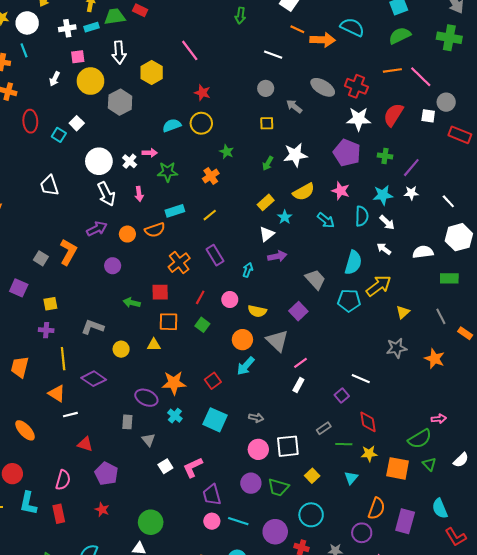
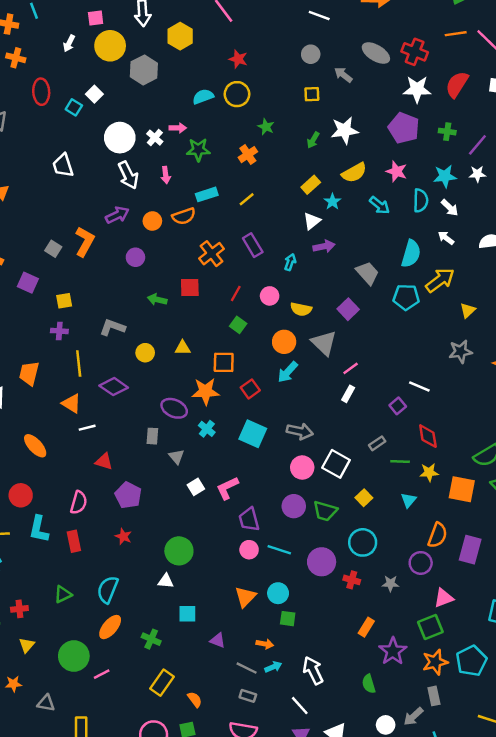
orange square: (169, 322) -> (224, 362), moved
gray arrow: (256, 418) -> (300, 431), size x1.5
white square: (288, 446) -> (336, 464), turned 35

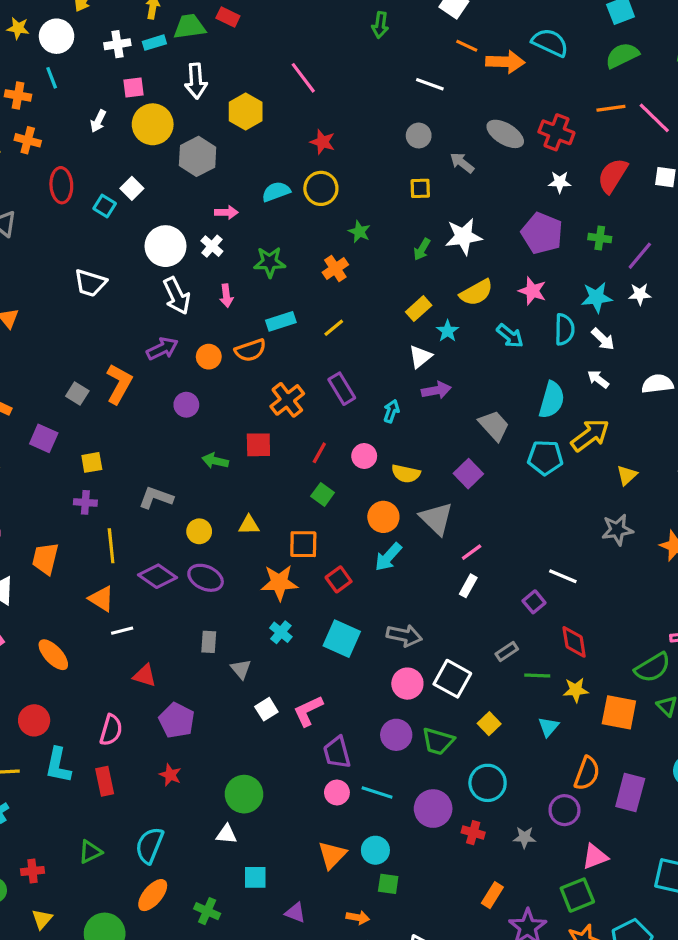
white star: (417, 89) -> (560, 182), size x0.6
pink arrow: (178, 128) -> (226, 212), moved
white trapezoid: (63, 165) -> (90, 283), turned -55
purple ellipse: (174, 408) -> (206, 578), moved

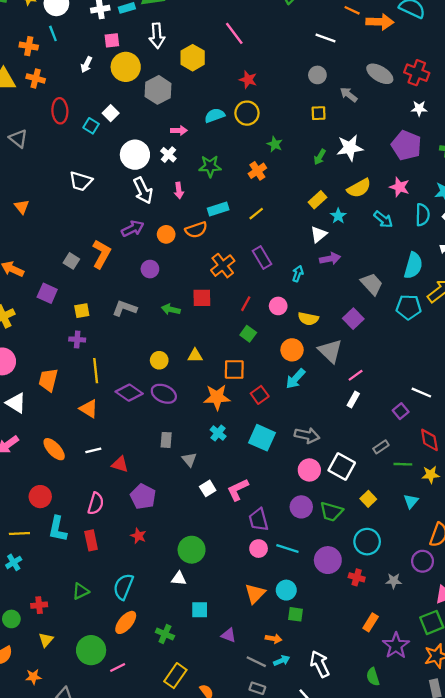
gray L-shape: (156, 498) -> (125, 308), moved
white line: (122, 631) -> (93, 450), moved

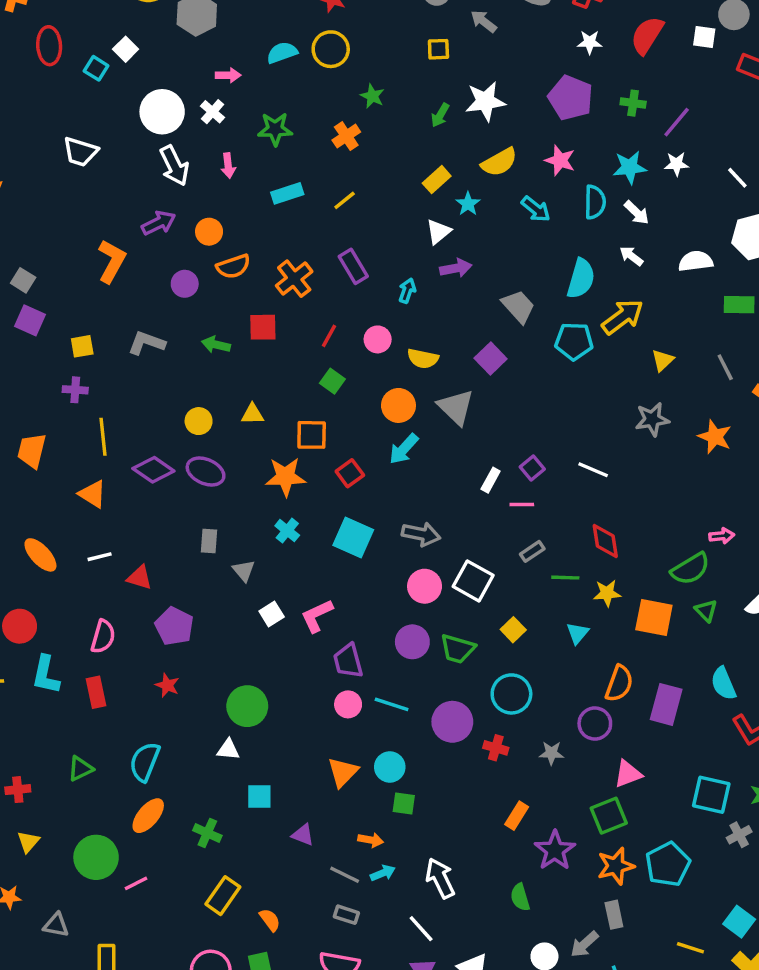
orange semicircle: (196, 230) -> (233, 266), moved
gray square: (71, 261) -> (23, 280), moved
pink line: (356, 375) -> (522, 505), moved, turned 35
purple square: (401, 411) -> (532, 468), moved

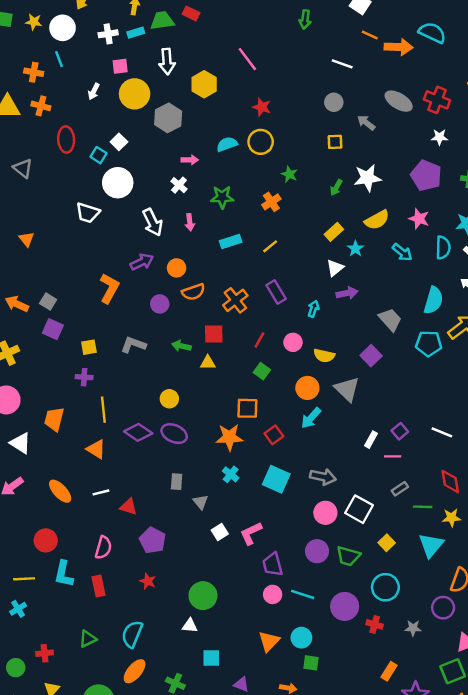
white circle: (162, 112) -> (118, 183), moved
yellow triangle: (252, 414) -> (208, 363), moved
cyan triangle: (577, 633) -> (431, 545), size x1.6

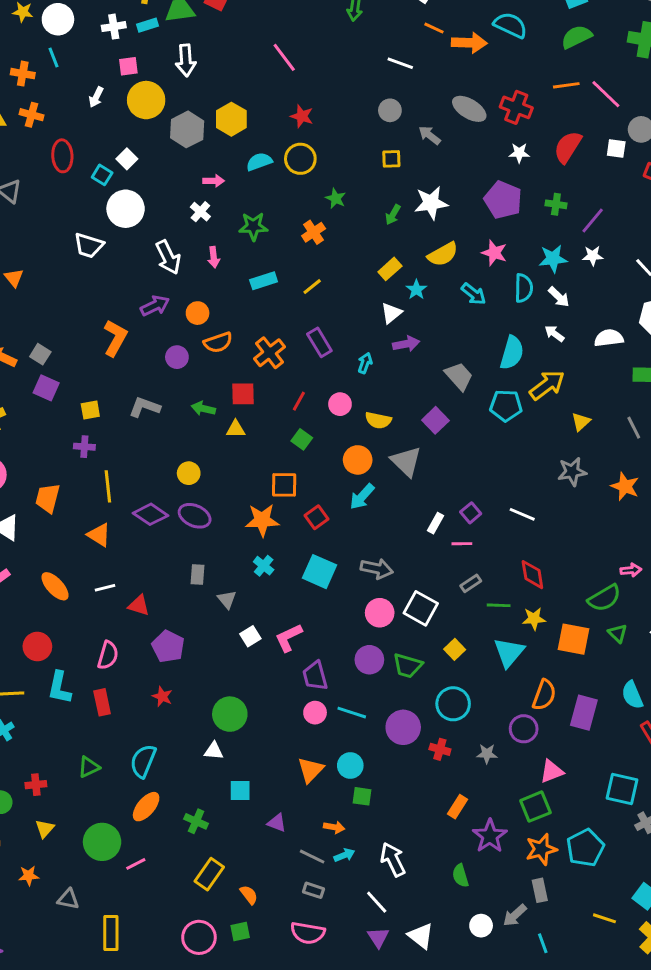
yellow hexagon: (204, 84) -> (231, 119), moved

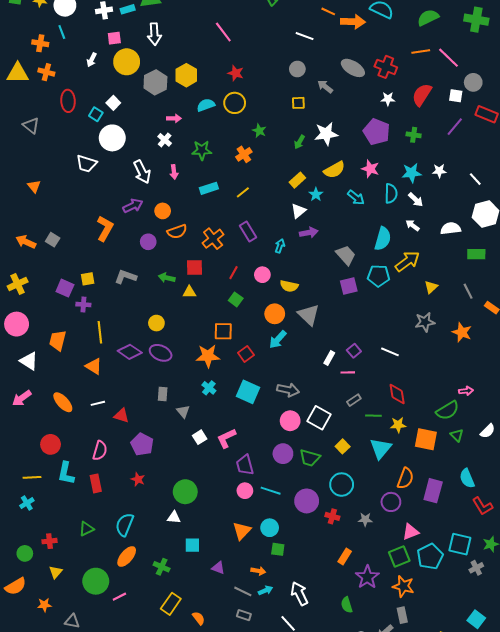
purple line: (593, 220) -> (455, 127), moved
purple square: (46, 388) -> (65, 288), moved
purple square: (435, 420) -> (349, 286), moved, turned 30
cyan pentagon: (585, 848) -> (430, 557), moved
orange star: (541, 849) -> (403, 586), turned 30

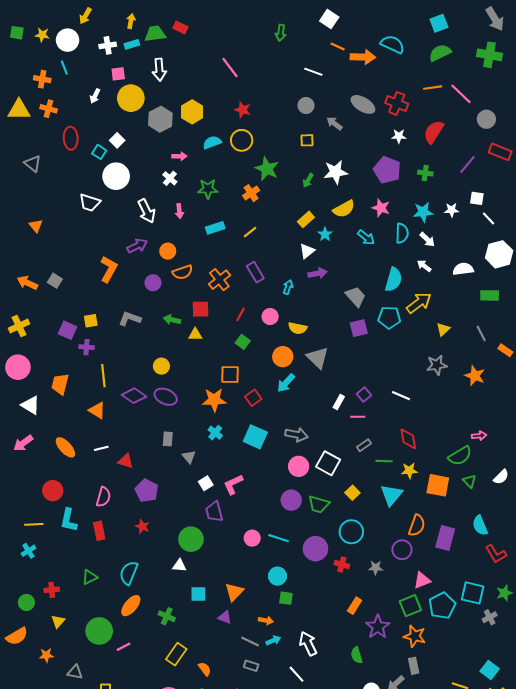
white square: (456, 96) -> (477, 198), moved
green star: (259, 131) -> (267, 169), size x1.6
purple trapezoid: (245, 465) -> (214, 512), moved
orange triangle: (242, 531) -> (234, 592), moved

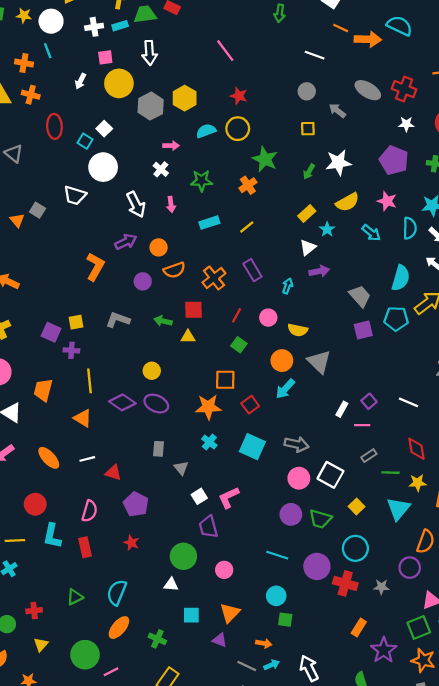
gray square: (55, 281) -> (37, 210), moved
pink circle: (252, 538) -> (224, 570), moved
red cross: (342, 564) -> (345, 583), size x1.5

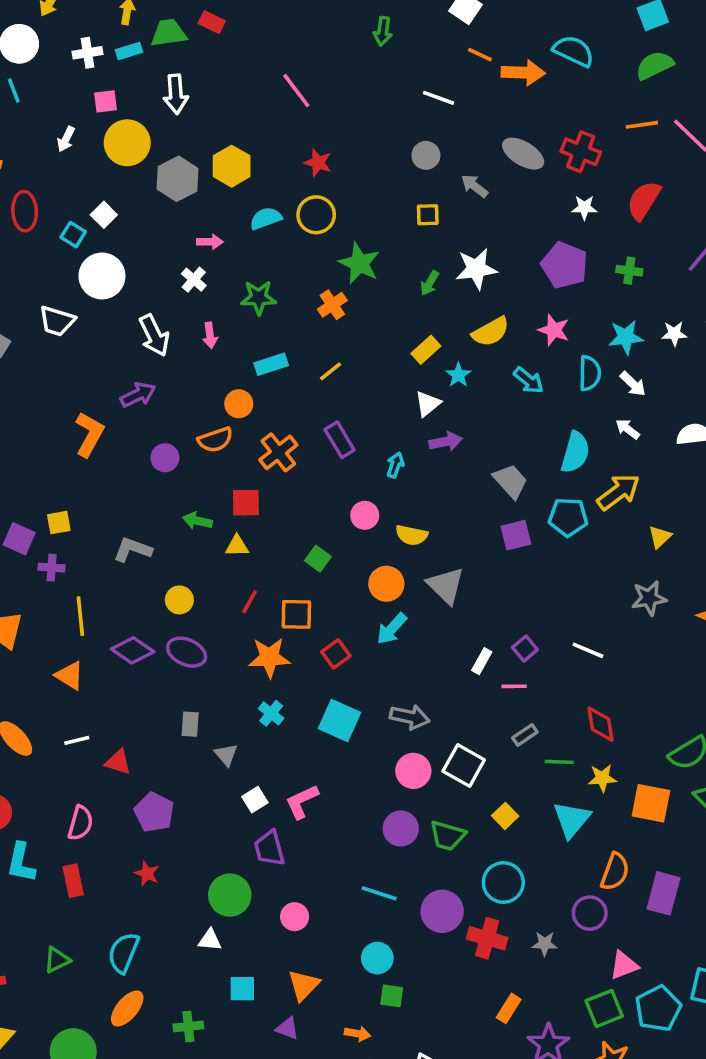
orange circle: (159, 247) -> (239, 404), moved
red line: (237, 315) -> (250, 602), moved
gray L-shape: (118, 320) -> (133, 550), moved
green cross: (157, 639) -> (188, 1026), turned -30

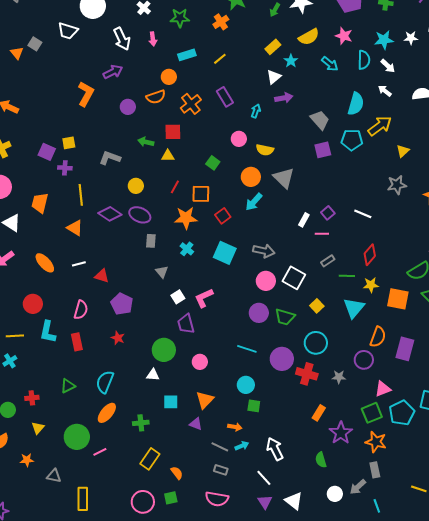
gray rectangle: (190, 724) -> (151, 241), moved
red diamond: (601, 724) -> (370, 255), turned 50

